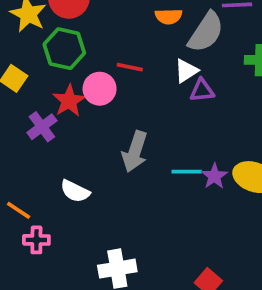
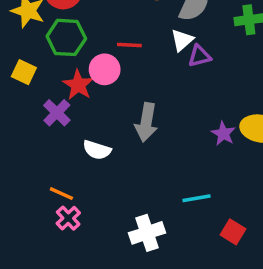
cyan line: (187, 172) -> (196, 198), moved
white semicircle: (75, 191) -> (97, 150), moved
orange line: (19, 210) -> (61, 194), moved
pink cross: (36, 240) -> (68, 218), turned -35

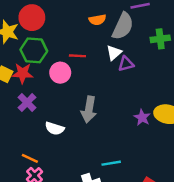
red star: (78, 85) -> (23, 73), moved, turned -30
cyan line: (196, 198) -> (111, 163), moved

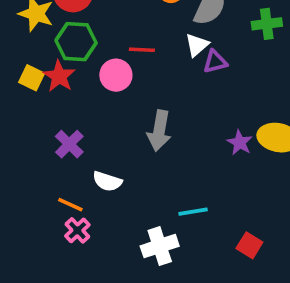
red star: (23, 73) -> (59, 76), turned 30
purple cross: (27, 103) -> (69, 144), moved
white semicircle: (55, 128) -> (107, 181), moved

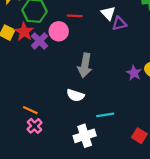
white triangle: (197, 45) -> (108, 13), turned -32
purple cross: (69, 144) -> (39, 41), moved
white semicircle: (107, 181) -> (75, 95), moved

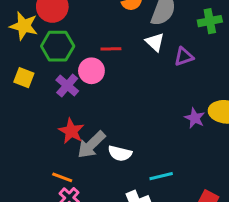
purple triangle: (119, 24) -> (184, 57), moved
red star: (24, 32) -> (71, 131), moved
gray arrow: (85, 65) -> (91, 145), moved, turned 40

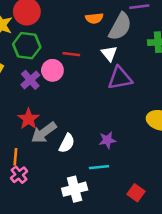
purple triangle: (184, 57) -> (120, 78), moved, size x1.5
purple star: (195, 118) -> (107, 140), moved, turned 30
white semicircle: (120, 153) -> (67, 143), turned -84
orange line: (62, 177) -> (15, 157), turned 66

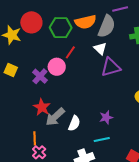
orange semicircle: (94, 18) -> (85, 22), size x1.5
green hexagon: (27, 46) -> (61, 28), moved
red line: (71, 54) -> (70, 52), turned -56

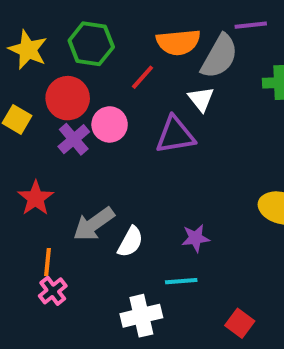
red circle: (31, 22) -> (68, 98), moved
green hexagon: (61, 28) -> (91, 44), moved
red line: (70, 52) -> (143, 77), moved
purple triangle: (111, 67) -> (175, 135), moved
red star: (42, 107) -> (36, 198), moved

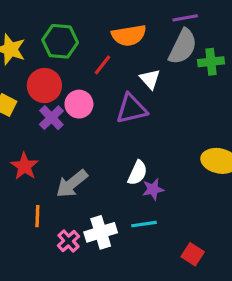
gray semicircle: (219, 56) -> (183, 47), moved
white semicircle: (130, 242) -> (138, 173), moved
pink cross: (53, 291) -> (69, 241), moved
white cross: (141, 316) -> (101, 232), moved

